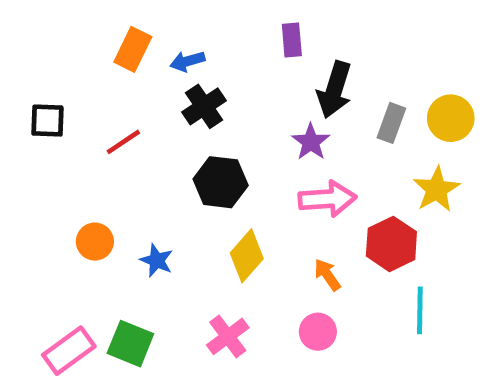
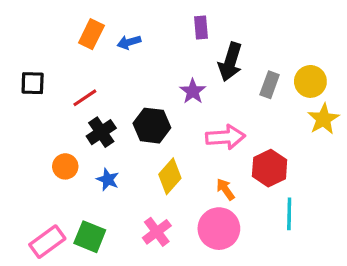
black cross: (204, 106) -> (101, 132), moved
purple star: (311, 142) -> (193, 91), moved
yellow star: (436, 189) -> (323, 119), moved
pink circle: (318, 332) -> (219, 229), size x1.6

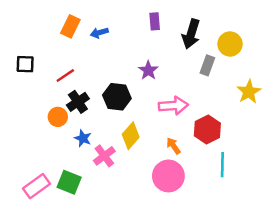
black arrow: (230, 62) -> (191, 34), moved
yellow circle: (310, 81) -> (230, 44), moved
orange circle: (65, 166) -> (58, 117), moved
pink cross: (157, 232) -> (104, 156), moved

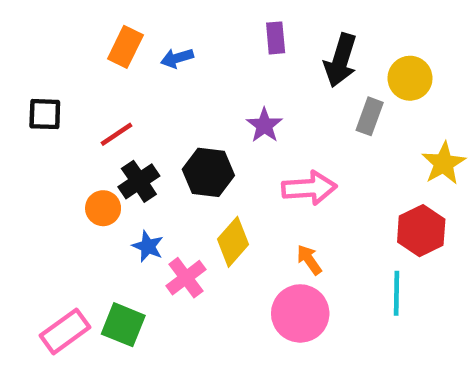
red hexagon: (207, 129) -> (421, 231), moved

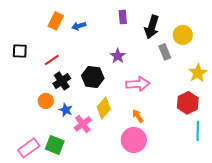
gray rectangle: (370, 116) -> (165, 52), turned -42
orange circle: (103, 208) -> (46, 101), moved
cyan line: (397, 293) -> (198, 131), moved

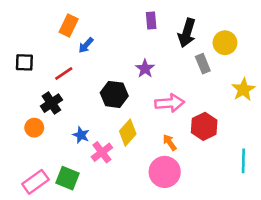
blue arrow: (79, 26) -> (86, 45), moved, turned -32
black cross: (62, 81) -> (51, 103), moved
orange circle: (46, 101) -> (34, 128), moved
red hexagon: (188, 103) -> (204, 126), moved

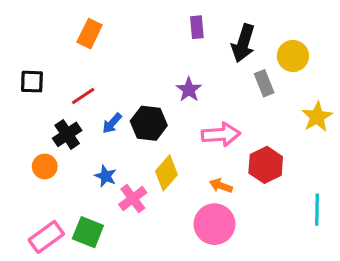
blue arrow: (86, 45) -> (112, 123), moved
orange arrow: (170, 142) -> (221, 186), turned -35

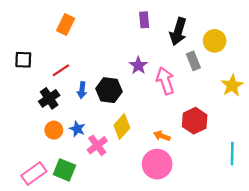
blue arrow: (112, 123) -> (82, 90), turned -35
pink arrow: (221, 134) -> (165, 81), moved, turned -104
orange circle: (45, 166) -> (54, 130), moved

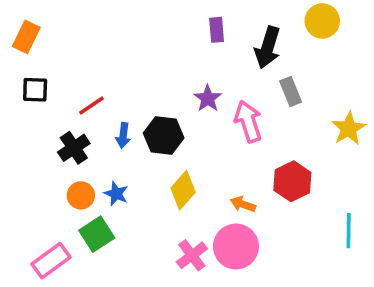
orange rectangle: (66, 24) -> (26, 37), moved
yellow circle: (215, 41) -> (322, 21), moved
pink cross: (97, 145) -> (192, 255), moved
green square: (64, 170) -> (97, 234), moved, turned 35

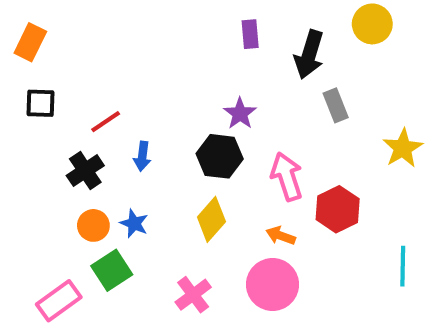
pink arrow: (248, 121) -> (287, 177), moved
black hexagon: (164, 136) -> (220, 156), moved
pink cross: (192, 255) -> (193, 295), moved

